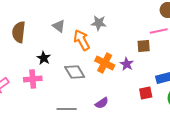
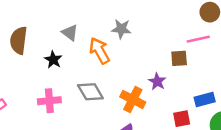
black star: (44, 58) -> (53, 60), moved
orange cross: (105, 63) -> (133, 99), moved
pink cross: (33, 79) -> (49, 101), moved

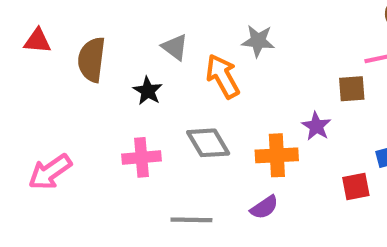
orange cross: (133, 99) -> (277, 155), turned -30

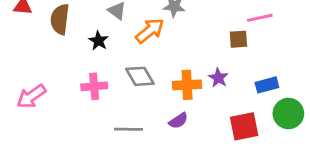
orange arrow: (223, 76) -> (150, 31), turned 80
purple star: (316, 126) -> (218, 78), moved
red square: (356, 187) -> (244, 126), moved, size x1.5

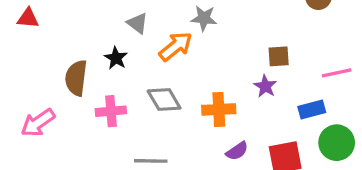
pink line: (260, 18) -> (337, 73), moved
brown semicircle: (60, 19) -> (76, 78), moved
purple star: (218, 78) -> (265, 86), moved
purple semicircle: (178, 121) -> (237, 151), moved

